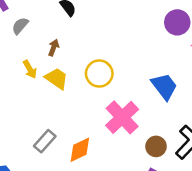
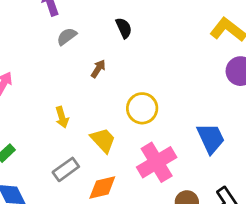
yellow arrow: (30, 69) -> (62, 117), moved
yellow trapezoid: (57, 78) -> (103, 140), moved

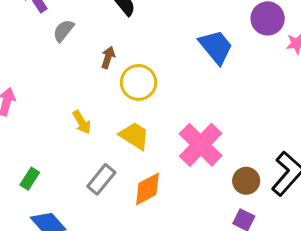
yellow circle: (142, 108) -> (139, 82), moved
blue trapezoid: (211, 138) -> (216, 47), moved

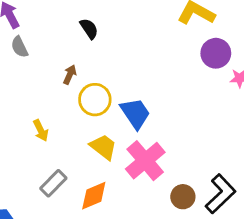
gray semicircle: (63, 31) -> (20, 47), moved, turned -70
blue trapezoid: (216, 47) -> (135, 113), moved
yellow trapezoid: (134, 136) -> (103, 147), moved

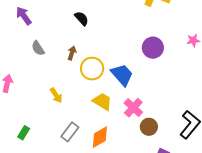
gray semicircle: (20, 47) -> (38, 48), moved
purple circle: (216, 53) -> (153, 48), moved
pink cross: (145, 161) -> (133, 108), size x0.7
brown circle: (183, 197) -> (149, 127), moved

